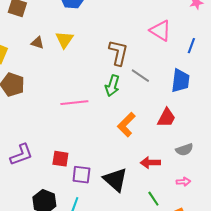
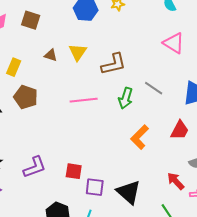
brown L-shape: (118, 53) -> (114, 64), moved, turned 64
pink line: (74, 103) -> (84, 100), moved
red arrow: (150, 163) -> (176, 181), moved, turned 48

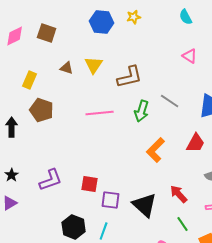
pink triangle: (174, 43) -> (190, 56), size x0.7
red arrow: (176, 181) -> (179, 194), moved

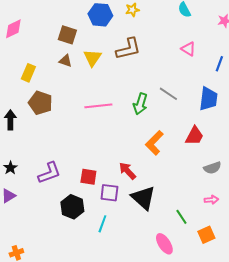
brown square: (47, 33) -> (67, 35), moved
brown L-shape: (130, 77) -> (128, 49), moved
red arrow: (179, 194) -> (127, 171), moved
black hexagon: (74, 227) -> (72, 207), moved

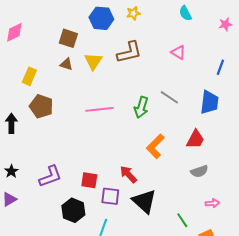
pink triangle: (188, 49) -> (178, 52), moved
gray semicircle: (212, 168) -> (199, 171), moved

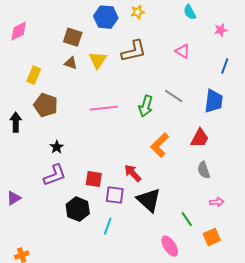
pink star: (225, 24) -> (221, 30), moved
black star: (11, 171) -> (57, 147), moved
gray semicircle: (199, 171) -> (204, 170), turned 90

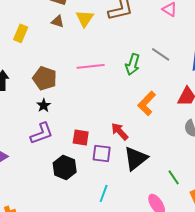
brown pentagon: (46, 105) -> (45, 78), moved
black triangle: (149, 200) -> (136, 158), turned 40
cyan line: (108, 226) -> (104, 193), moved

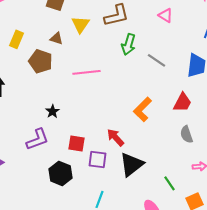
brown triangle: (58, 21) -> (56, 38), moved
green arrow: (133, 64) -> (128, 44), moved
brown pentagon: (45, 78) -> (40, 61), moved
black star: (44, 105) -> (52, 111), moved

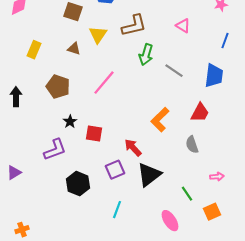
brown pentagon: (40, 61) -> (58, 87), moved
pink line: (86, 72) -> (104, 83), turned -44
gray semicircle: (186, 134) -> (192, 145), moved
red square: (76, 143) -> (94, 134), moved
purple square: (98, 159) -> (115, 170), turned -30

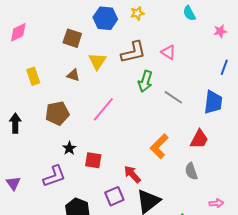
pink triangle: (183, 26) -> (168, 52), moved
yellow rectangle: (34, 50) -> (33, 76), turned -42
brown pentagon: (58, 87) -> (57, 113), turned -30
purple triangle: (14, 173) -> (13, 183), moved, turned -35

